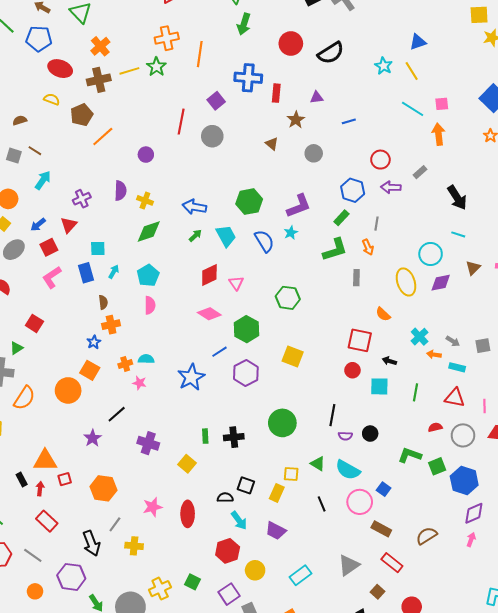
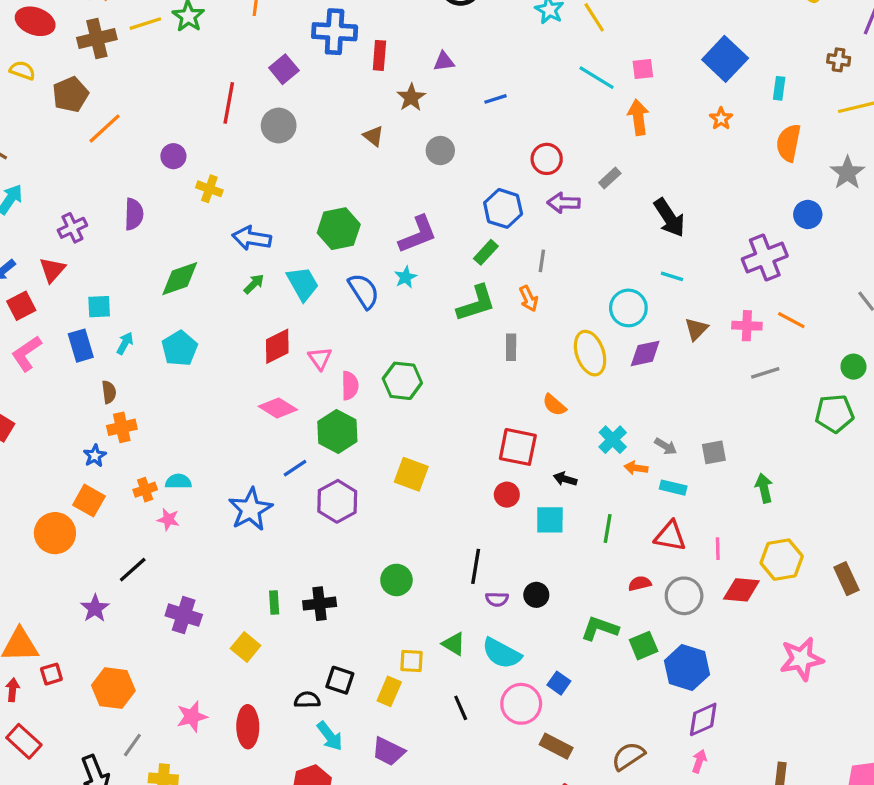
yellow cross: (145, 200) -> (209, 189), moved
pink semicircle: (150, 305) -> (350, 386), moved
green circle: (282, 423) -> (396, 580), size x0.7

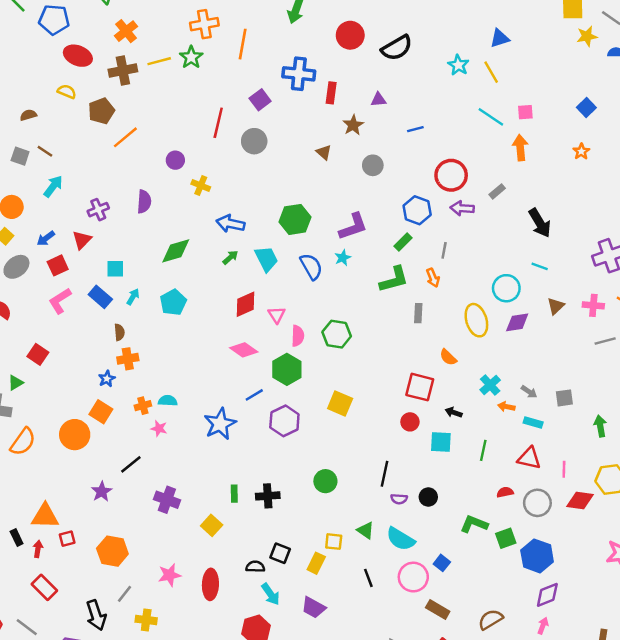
blue square: (725, 59) -> (586, 107), size x0.6
red circle: (547, 159) -> (451, 175), size x1.4
blue rectangle: (81, 346) -> (100, 297), turned -35

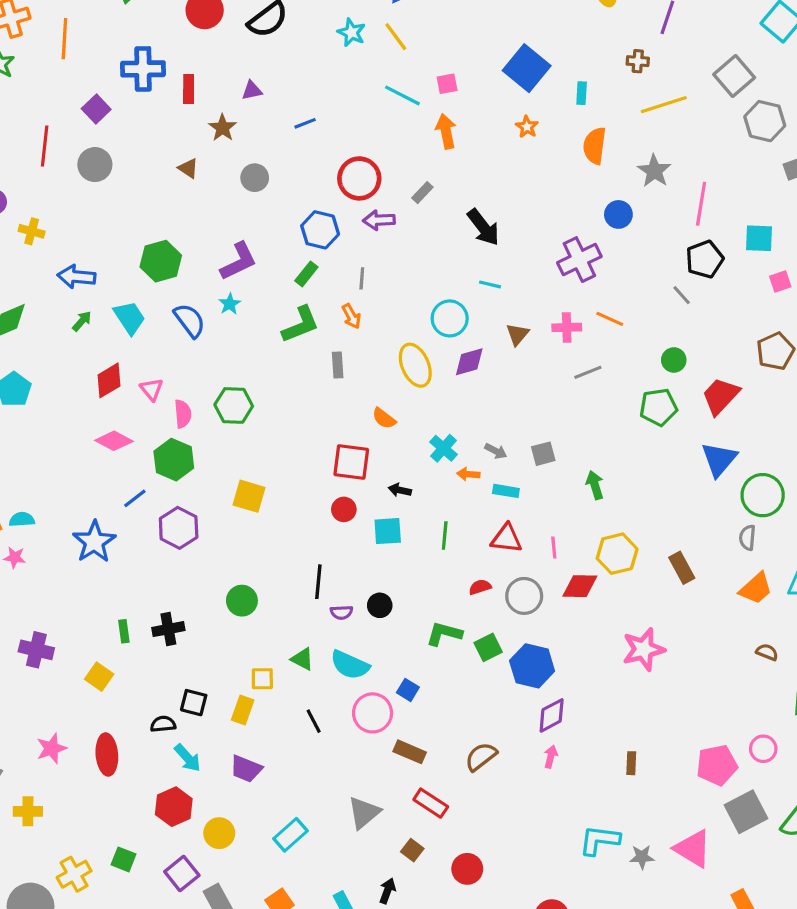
blue square: (586, 107) -> (527, 68), size x1.8

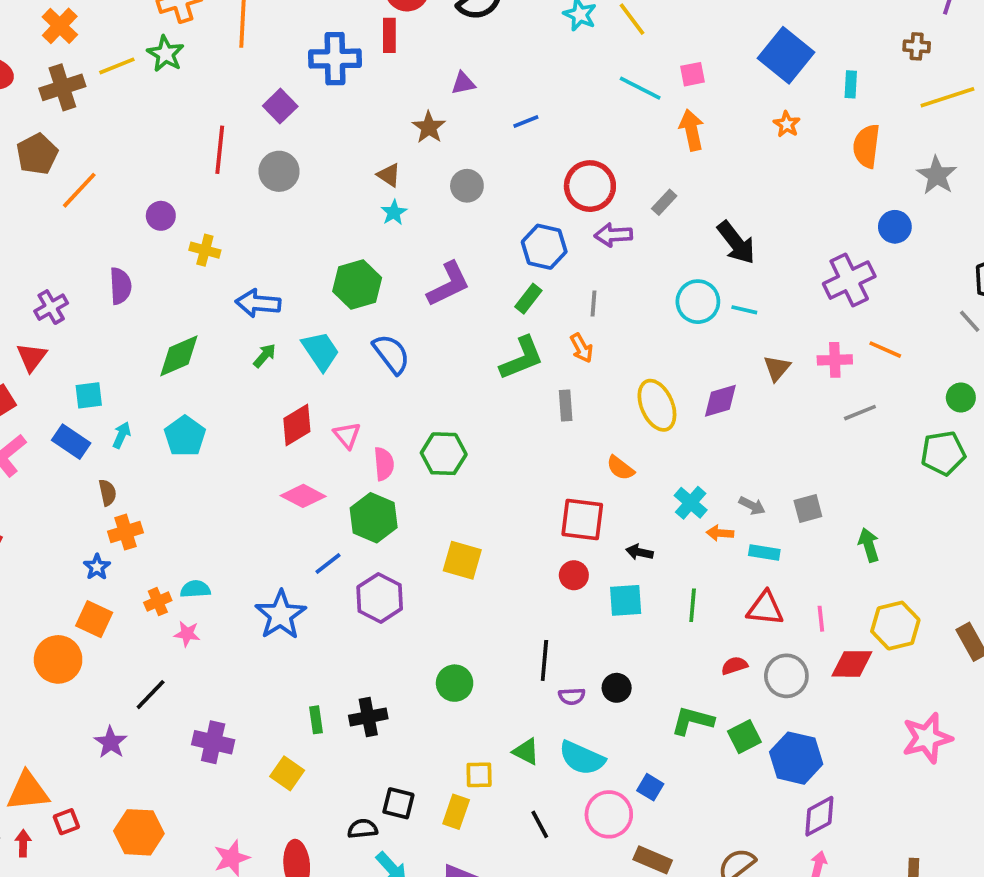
red rectangle: (189, 89) -> (389, 35), moved
cyan star: (230, 304) -> (394, 212), moved
cyan circle: (450, 318) -> (698, 302), moved

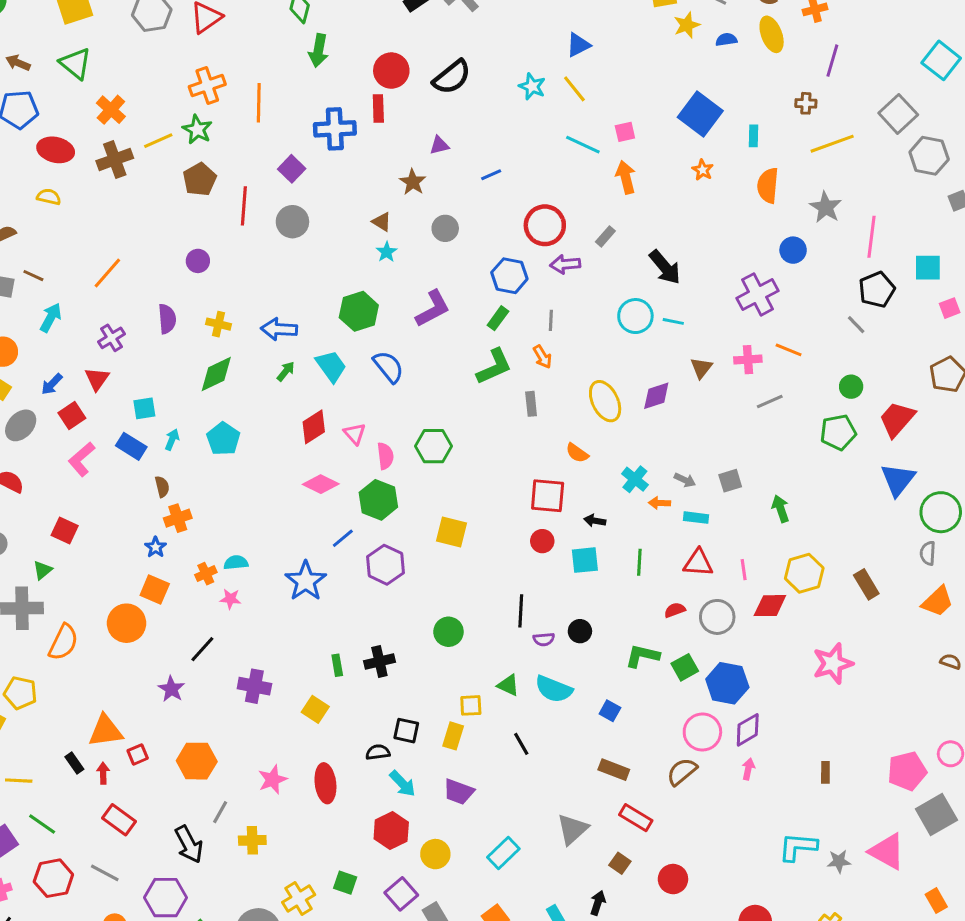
brown pentagon: (37, 154) -> (200, 179), moved
orange line: (79, 190) -> (107, 273), moved
yellow cross: (205, 250) -> (219, 324), moved
pink circle: (609, 814) -> (702, 732), moved

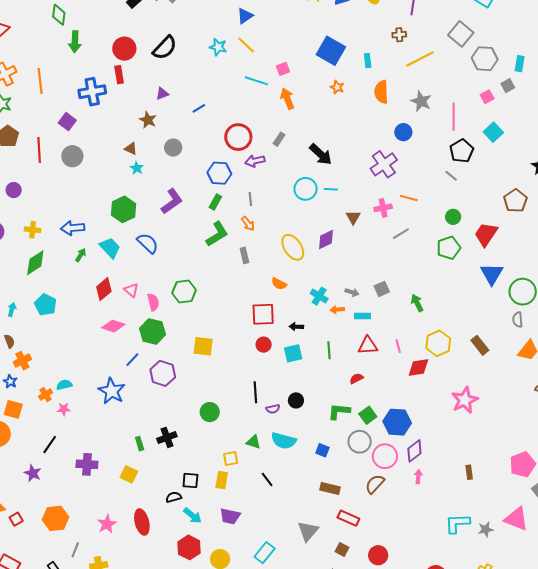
cyan square: (928, 268) -> (493, 132), turned -36
pink square: (950, 308) -> (487, 97), moved
gray circle: (717, 617) -> (360, 442), moved

